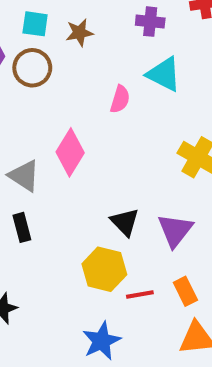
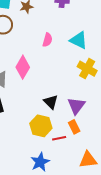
cyan triangle: (164, 74) -> (79, 40), moved
orange rectangle: (185, 291) -> (74, 127), moved

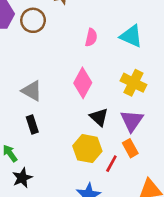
pink diamond: (23, 67) -> (83, 83), moved
yellow cross: (87, 69) -> (133, 83), moved
red line: (59, 138) -> (111, 164), turned -48

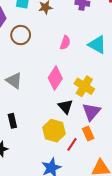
brown circle: (33, 20) -> (21, 35), moved
yellow cross: (133, 83) -> (84, 86), moved
black rectangle: (32, 124) -> (12, 121), moved

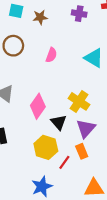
pink semicircle: (65, 43) -> (51, 55), moved
pink diamond: (55, 78) -> (38, 106), moved

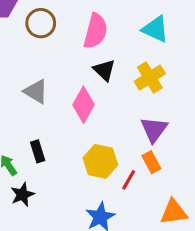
pink semicircle: (51, 55) -> (95, 31), size x1.6
yellow cross: (79, 101) -> (150, 78), moved, turned 30
black triangle: (59, 122) -> (104, 70), moved

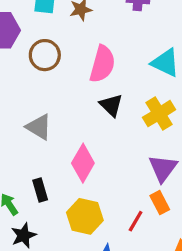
pink diamond: (83, 105) -> (83, 163), moved
yellow hexagon: (100, 161) -> (85, 216), moved

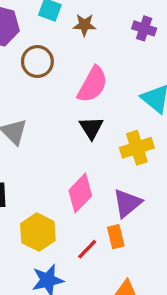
pink diamond: (83, 163) -> (80, 193), moved

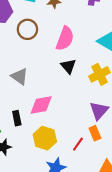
pink diamond: (80, 193) -> (41, 105), moved, turned 45

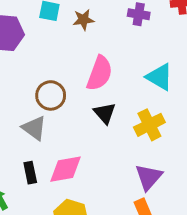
brown circle: (27, 29) -> (51, 95), moved
black rectangle: (17, 118) -> (30, 173), moved

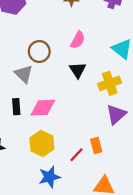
pink semicircle: (100, 73) -> (78, 40), size x0.7
purple triangle: (149, 177) -> (116, 114), moved

